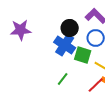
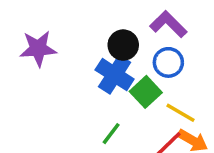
green square: (83, 55) -> (146, 92), turned 30

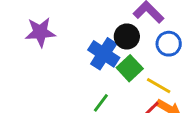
black circle: (123, 45) -> (127, 36), moved
blue circle: (168, 62) -> (169, 44), moved

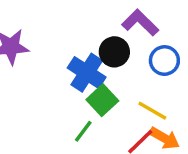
green square: (130, 68) -> (102, 100), moved

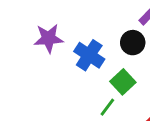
blue cross: (87, 73) -> (89, 55), moved

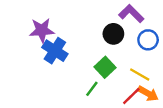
blue cross: (89, 55) -> (55, 51), moved

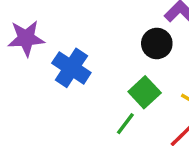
purple star: (42, 30) -> (26, 38), moved

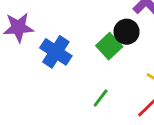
green square: (145, 92) -> (109, 46), moved

